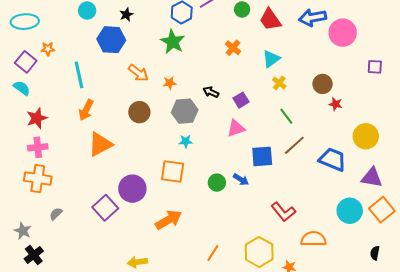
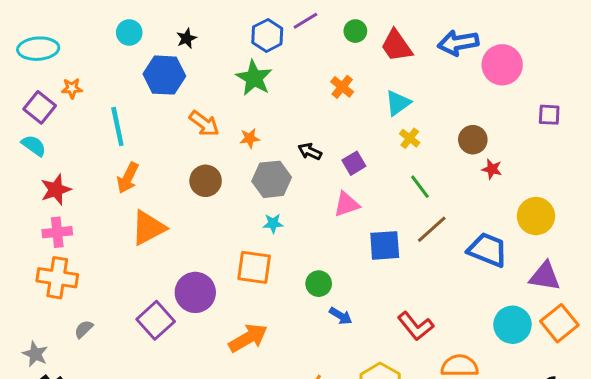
blue arrow: (241, 180) -> (341, 316), moved

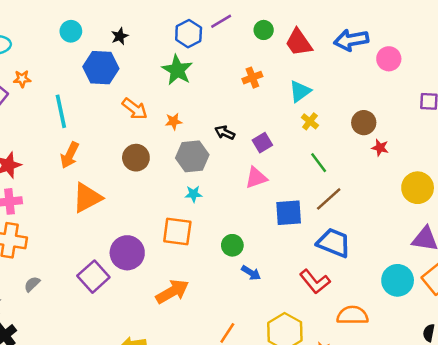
pink circle: (502, 65) -> (389, 59), size x0.7
orange cross: (342, 87) -> (252, 78), turned 30
blue trapezoid: (488, 250) -> (334, 243), moved

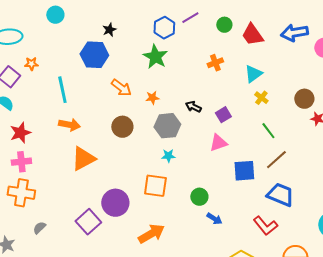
cyan circle: (71, 31) -> (55, 15), moved
orange arrow: (70, 155) -> (69, 125), turned -105

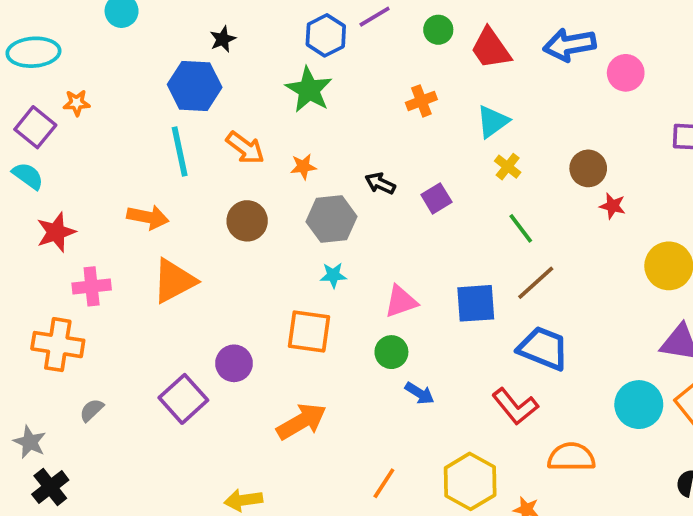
cyan line: (62, 90) -> (180, 152), moved
pink triangle: (218, 143) -> (401, 301), moved
pink cross: (21, 162) -> (92, 286), moved
purple circle: (115, 203) -> (234, 363), size x0.7

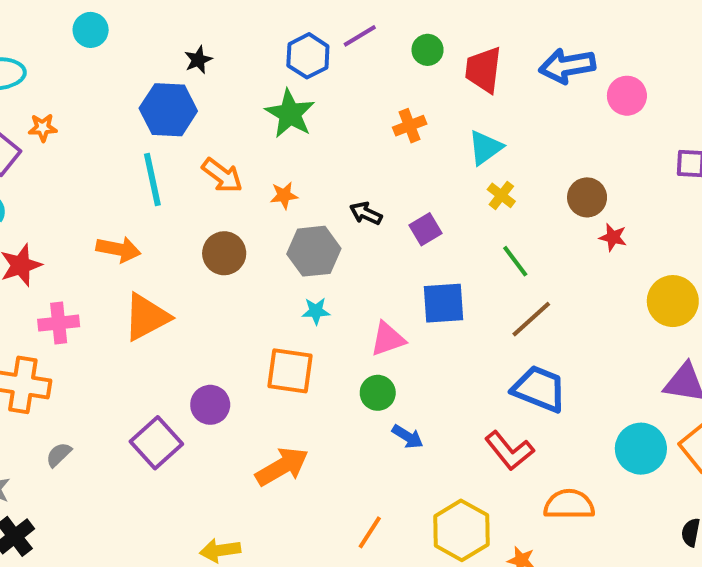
red trapezoid: (491, 48) -> (483, 70), turned 42
blue square: (476, 303) -> (443, 303), moved

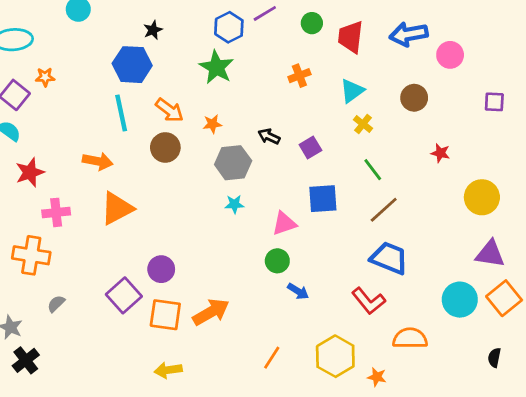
brown circle: (587, 197) -> (414, 98), moved
brown circle: (224, 253) -> (165, 147), moved
orange square: (290, 371) -> (165, 315), moved

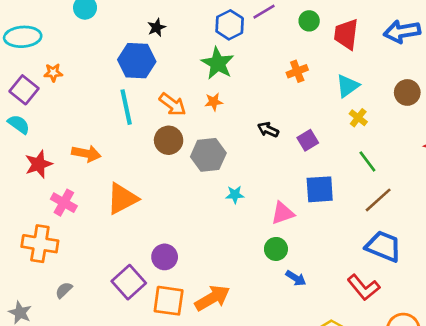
orange star: (212, 124) -> (214, 102), moved
orange arrow: (98, 161) -> (86, 153), moved
gray hexagon: (233, 163) -> (208, 155), moved
pink cross: (56, 212) -> (64, 203), turned 35

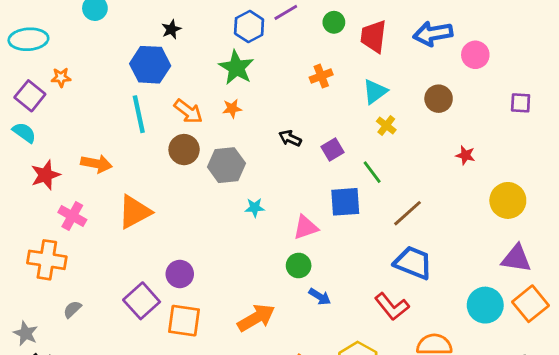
green line: (367, 161) -> (372, 172), moved
orange arrow: (212, 298) -> (256, 318), moved

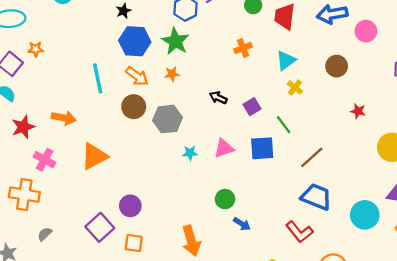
blue hexagon: (150, 65) -> (135, 41), moved
pink triangle: (306, 227) -> (224, 148), moved
cyan circle: (485, 305) -> (365, 215), moved
orange arrow: (256, 318) -> (191, 241), turned 104
orange square: (184, 321) -> (134, 243), size x0.7

